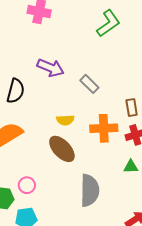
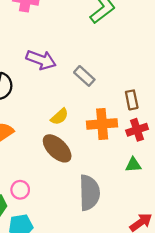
yellow semicircle: (65, 120) -> (60, 117), turned -36

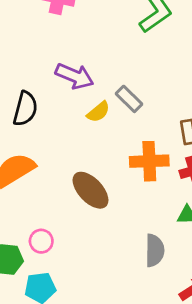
yellow semicircle: (60, 117) -> (98, 112), moved
gray semicircle: (89, 193) -> (155, 250), moved, size x0.7

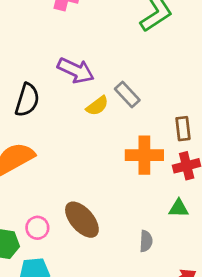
brown ellipse: (91, 190) -> (82, 220), moved
gray semicircle: (155, 250) -> (146, 241), size x0.7

